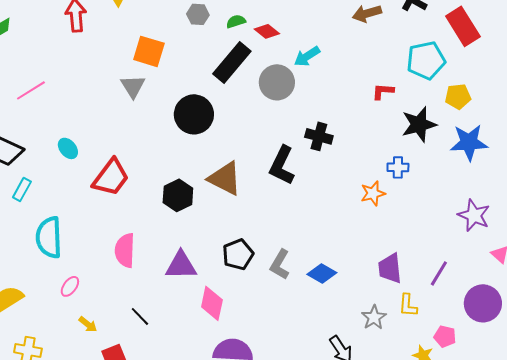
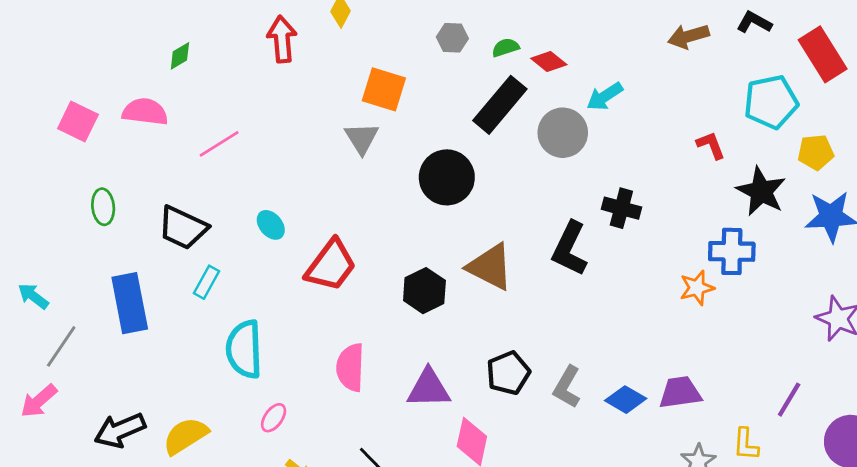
red L-shape: (383, 91) -> (711, 145), turned 65
black star: (419, 124) -> (761, 191), turned -30
blue cross: (398, 167) -> (732, 251), size x1.5
purple trapezoid: (390, 268) -> (680, 393), moved, turned 88

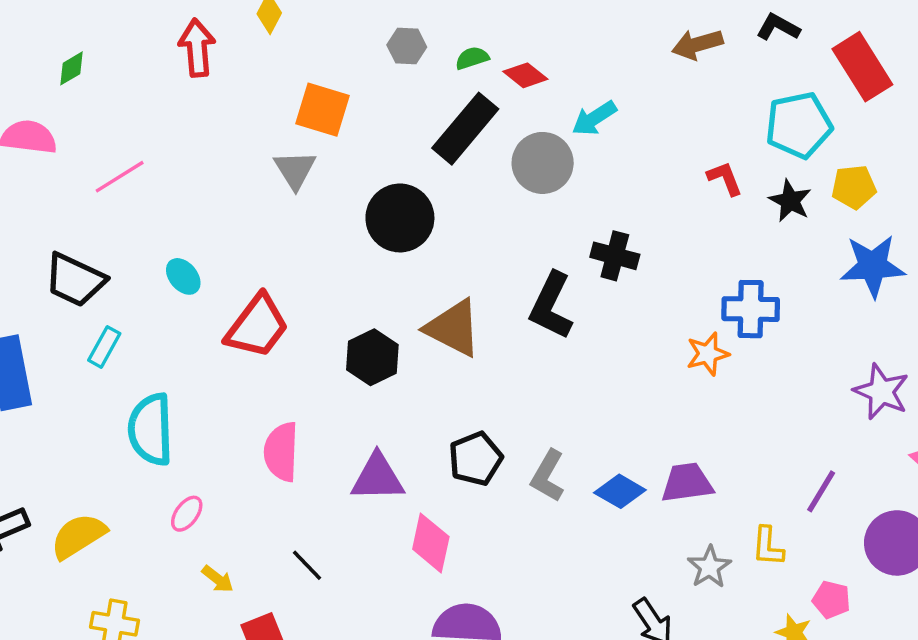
black star: (761, 191) -> (790, 201), moved, size x0.7

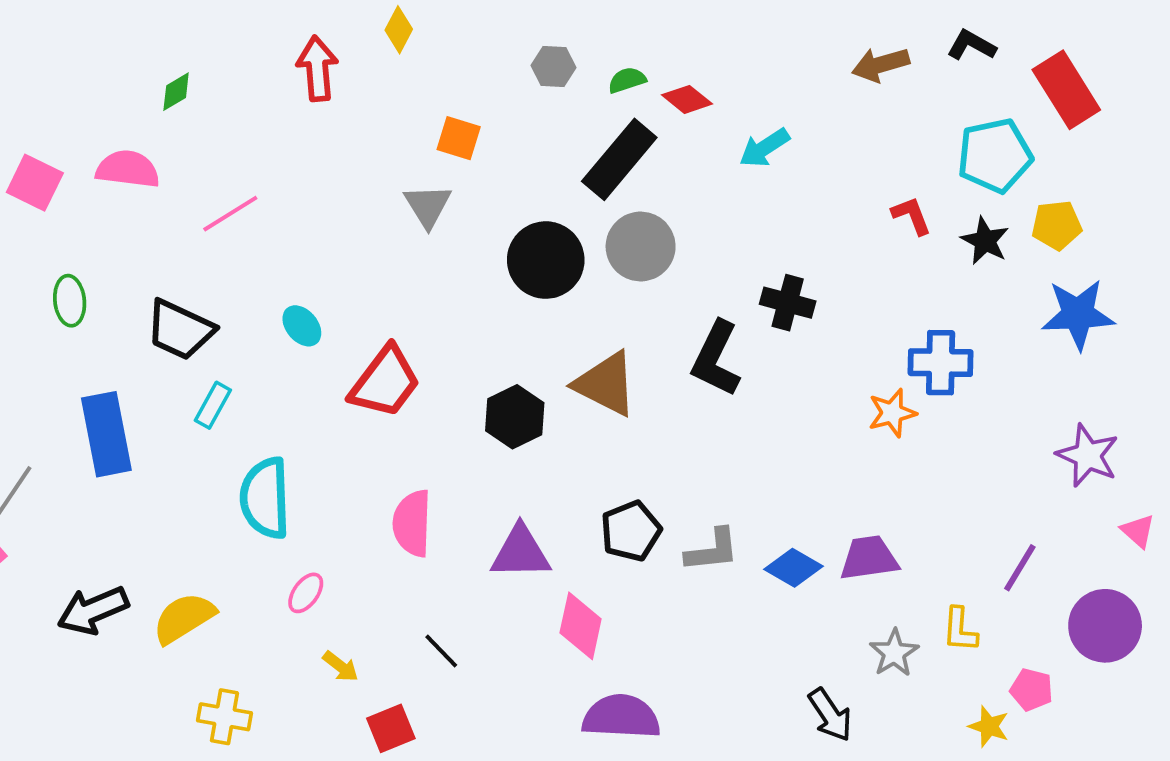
orange square: (323, 110) -> (459, 138), size x0.7
gray circle: (543, 163) -> (641, 246), moved
gray L-shape: (548, 476) -> (712, 550), turned -126

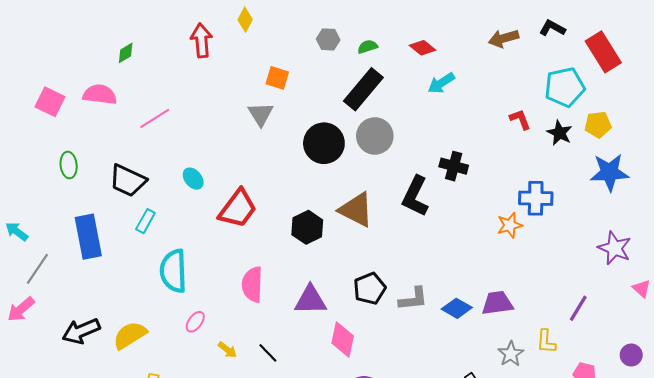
red diamond: (687, 99) -> (423, 48), moved
purple circle: (1105, 626) -> (631, 355), moved, size x0.6
yellow arrow: (341, 666) -> (227, 350), moved

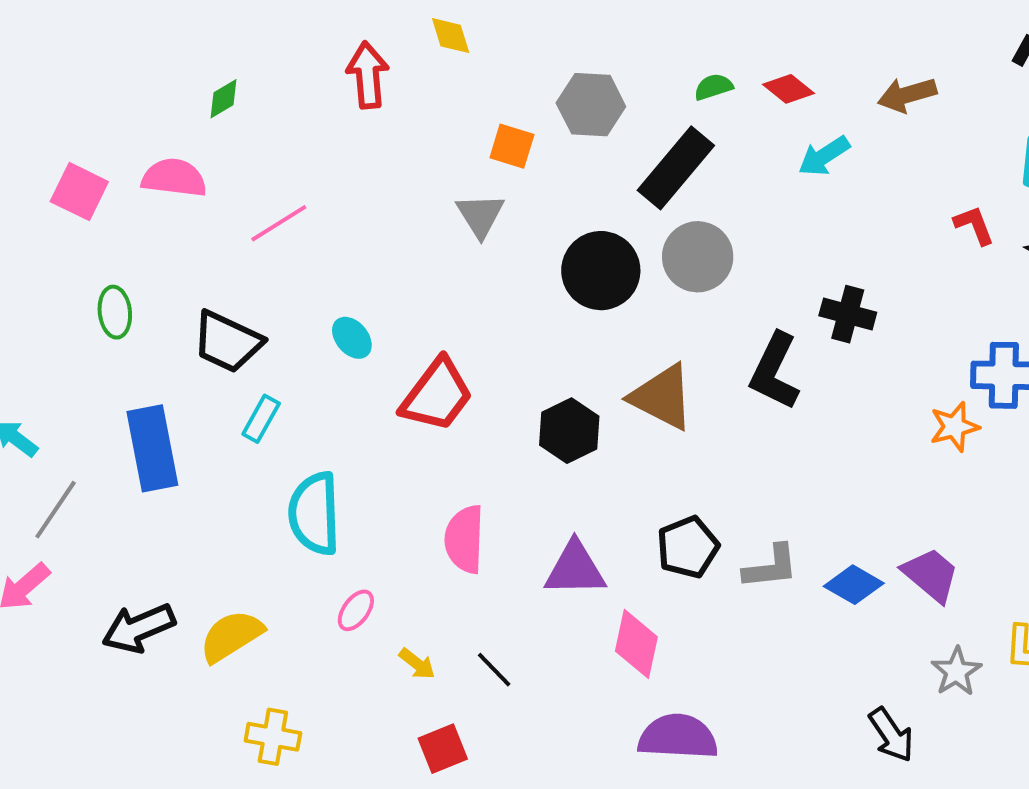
yellow diamond: (245, 20) -> (451, 36), turned -45
brown arrow: (504, 38) -> (907, 95), moved
gray hexagon: (328, 39) -> (591, 105), moved, size x1.5
green semicircle: (368, 47) -> (713, 87), moved
purple trapezoid: (497, 303) -> (931, 575), turned 48

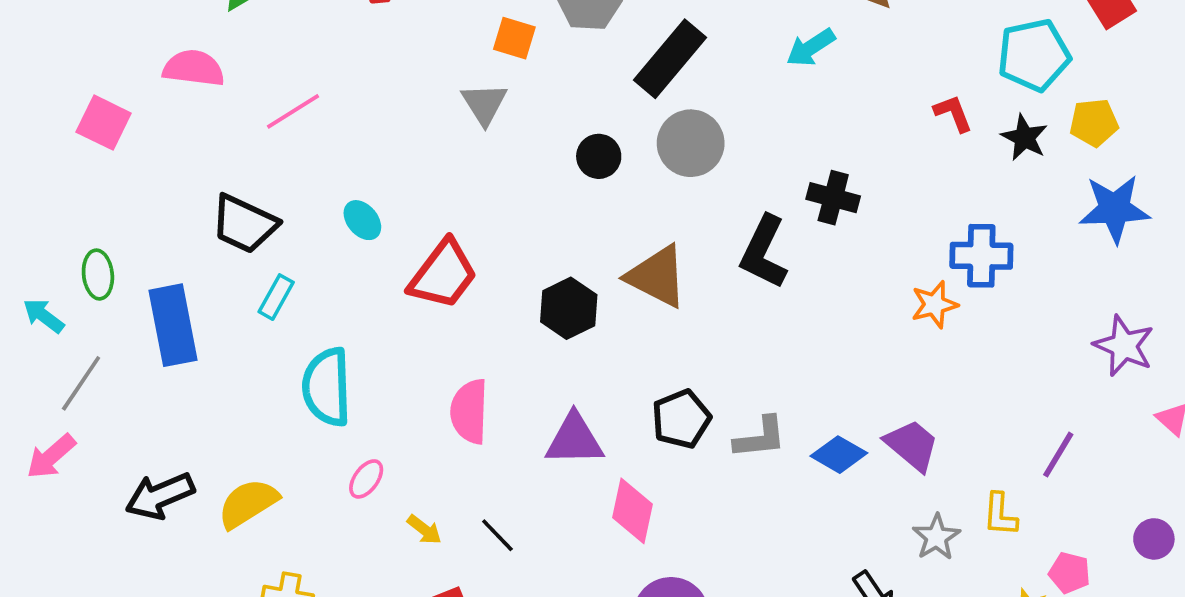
pink square: (79, 192) -> (104, 123), moved
black circle: (601, 271) -> (599, 156), size x0.6
green ellipse: (115, 312) -> (98, 275), moved

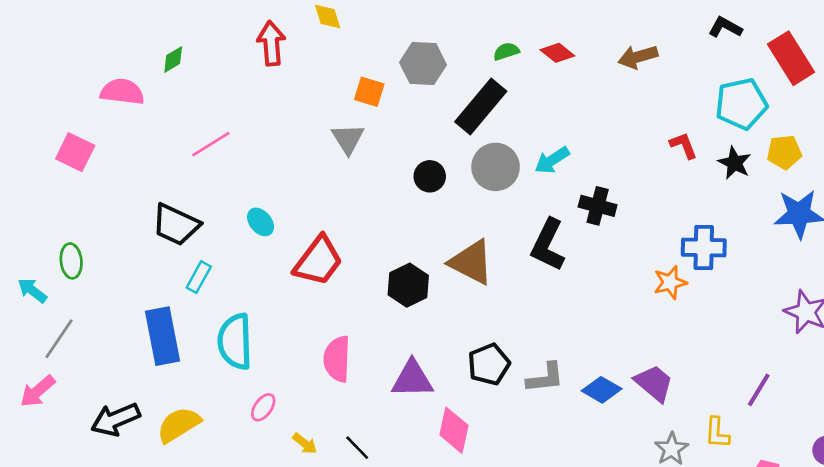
cyan arrow: (811, 48) -> (552, 160), moved
pink semicircle: (194, 68) -> (122, 92), moved
blue rectangle: (173, 325) -> (162, 336), moved

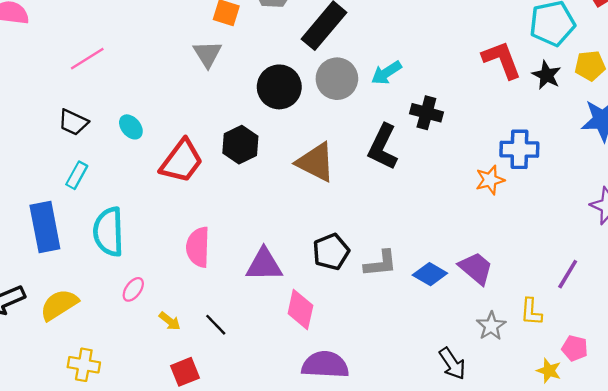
red L-shape: (684, 145) -> (502, 60), size x1.6
black circle: (430, 176) -> (279, 87), size x1.6
black trapezoid: (176, 225) -> (73, 122), moved, size x0.7
black hexagon: (408, 285) -> (240, 145), moved

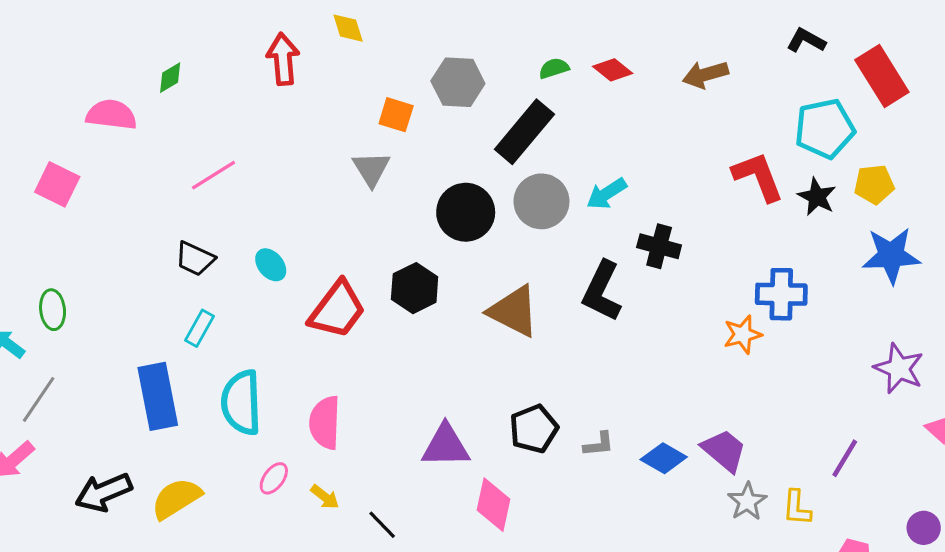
pink semicircle: (198, 247) -> (325, 423), moved
gray L-shape: (380, 264) -> (599, 444), size x0.7
yellow arrow: (170, 321) -> (325, 497), moved
gray star: (491, 326) -> (747, 502), moved

